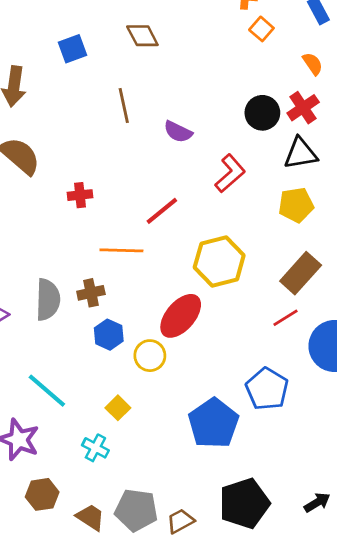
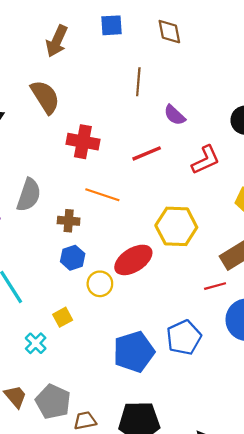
red cross: (80, 195) -> (83, 142), size x1.6
red line: (162, 211) -> (147, 153), moved
gray semicircle: (48, 300) -> (29, 195), moved

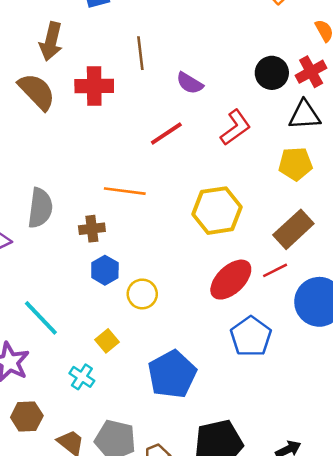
brown arrow: (57, 41) -> (51, 41), moved
red cross: (83, 142) -> (94, 86), moved
red ellipse: (133, 260) -> (231, 280), moved
blue pentagon: (134, 352) -> (172, 374), moved

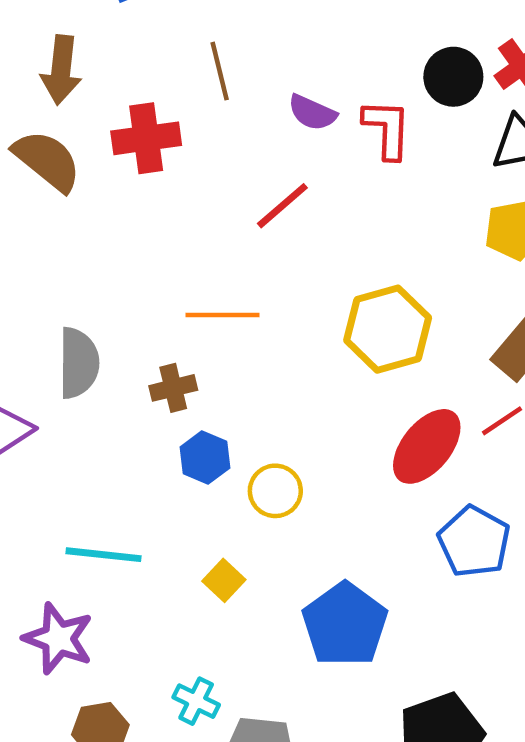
red L-shape: (235, 128) -> (387, 129), moved, turned -45
cyan line: (41, 318) -> (104, 555), turned -33
cyan cross: (82, 377) -> (196, 701), moved

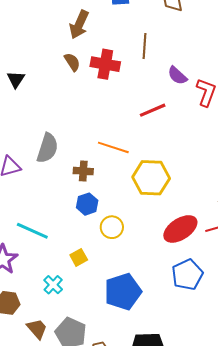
brown semicircle: (47, 161) -> (72, 62), moved, size x0.6
yellow hexagon: (388, 329) -> (151, 178), moved
cyan cross: (196, 701) -> (53, 285), moved

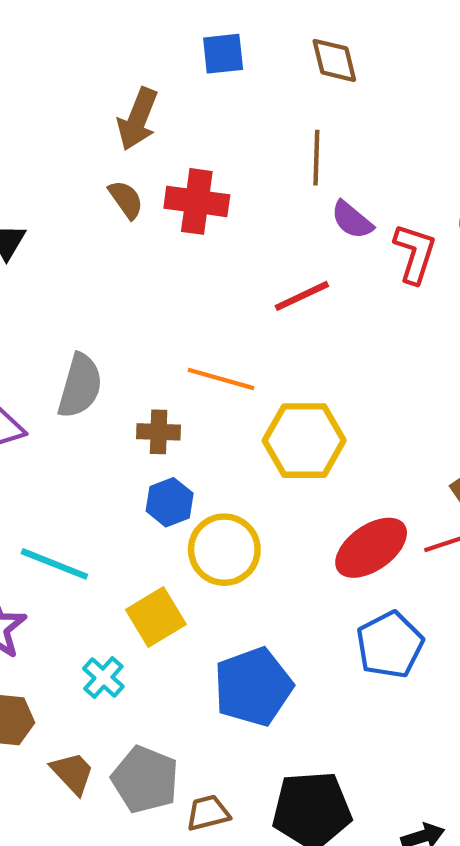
brown line: (145, 46) -> (316, 158), moved
yellow circle: (112, 227) -> (224, 550), size x1.4
yellow square: (79, 257) -> (156, 617), size x1.5

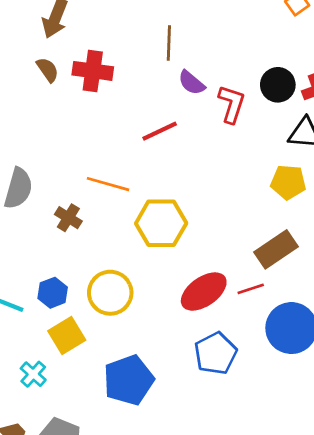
brown cross: (159, 432) -> (68, 218), turned 30
blue hexagon: (170, 502) -> (53, 293), moved

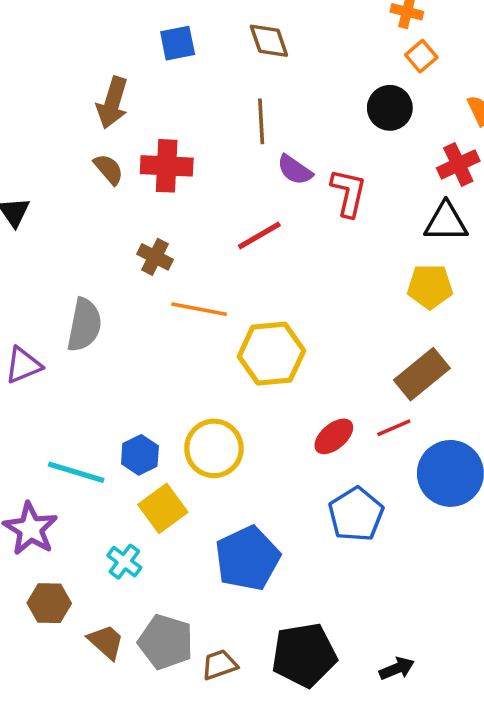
black circle: (278, 85) -> (390, 108), moved
brown cross: (68, 218) -> (155, 257), moved
red ellipse: (204, 292) -> (334, 436), size x0.7

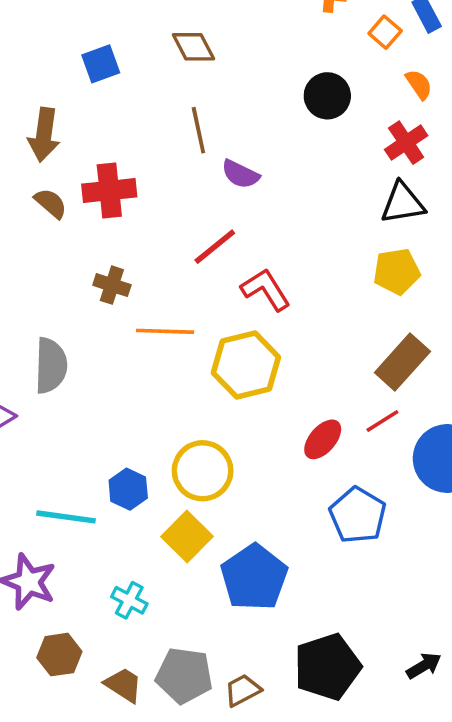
orange square: (421, 56) -> (385, 32), moved
red L-shape: (349, 193) -> (266, 290), moved, turned -36
yellow square: (163, 508) -> (187, 537), moved

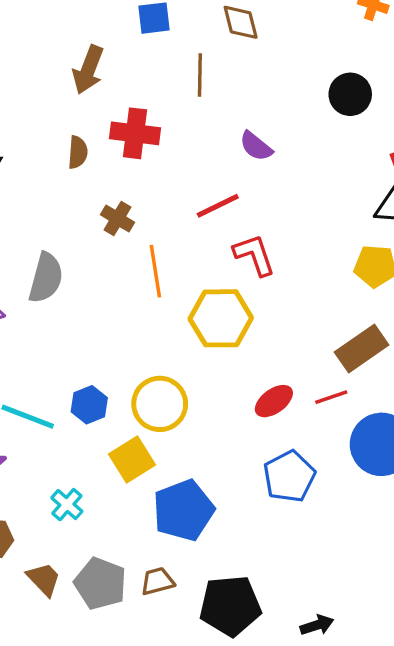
brown line: (198, 130) -> (200, 75), moved
brown semicircle: (51, 203) -> (78, 152), moved, turned 40
orange line: (165, 331) -> (155, 271), turned 66
brown trapezoid: (243, 690) -> (157, 581), moved

